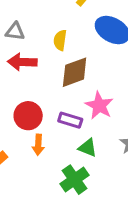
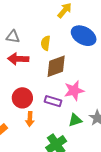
pink star: (99, 106) -> (74, 91), turned 30
green triangle: (88, 148) -> (75, 120), moved, turned -40

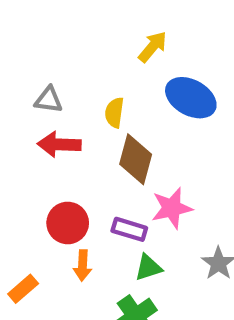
brown diamond: (56, 66) -> (136, 159), turned -55
green triangle: (75, 120) -> (148, 268), moved

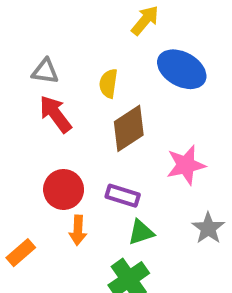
red arrow: (59, 144) -> (55, 114), turned 51
brown diamond: (136, 159) -> (129, 128), turned 42
pink star: (172, 208) -> (186, 165), moved

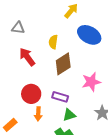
gray triangle: (45, 71) -> (18, 28), moved

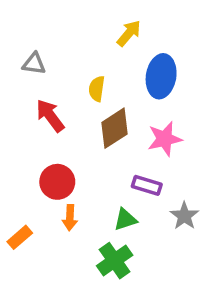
blue ellipse: (89, 35) -> (161, 76), turned 70
pink star: (91, 82) -> (165, 139), moved
purple rectangle: (60, 97) -> (147, 185), moved

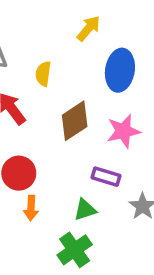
yellow semicircle: (97, 89) -> (43, 74), moved

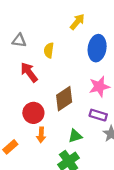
brown diamond: (75, 121) -> (64, 99), moved
purple rectangle: (106, 177) -> (98, 115), moved

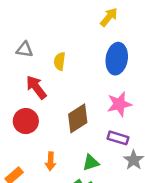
yellow arrow: (77, 22) -> (109, 17), moved
red circle: (33, 113) -> (26, 121), moved

